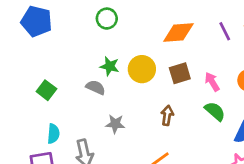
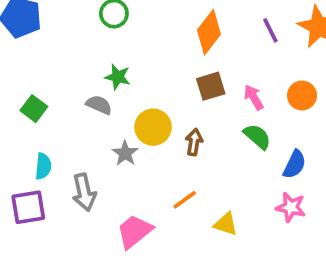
orange diamond: (178, 33) -> (209, 32), turned -48
yellow circle: (142, 69) -> (153, 127), moved
gray star: (115, 124) -> (125, 153), turned 30

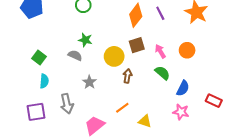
purple line: (270, 30) -> (160, 13), moved
yellow circle: (153, 127) -> (114, 56), moved
cyan semicircle: (43, 166) -> (44, 81), moved

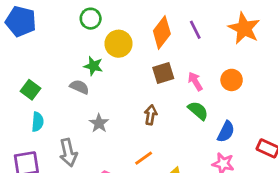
yellow circle: (114, 56) -> (118, 44), moved

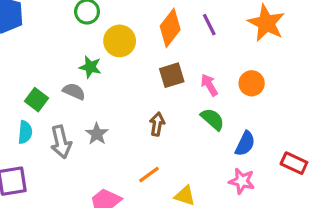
green square: (31, 90) -> (36, 100), moved
gray arrow: (68, 153) -> (61, 142), moved

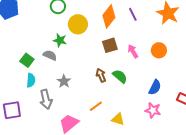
green semicircle: (212, 119) -> (120, 76), moved
brown arrow: (157, 124) -> (101, 75), turned -32
cyan semicircle: (25, 132) -> (31, 80), moved
gray arrow: (61, 142) -> (46, 99), moved

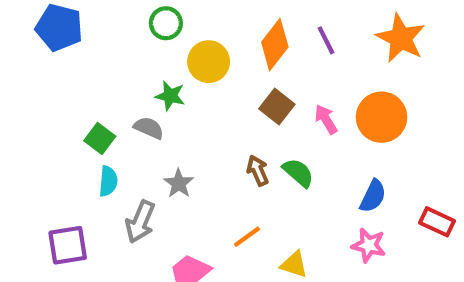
brown square: (110, 45) -> (277, 106), turned -35
orange circle: (159, 50) -> (382, 117), size x1.5
gray arrow: (46, 99) -> (140, 222), turned 36

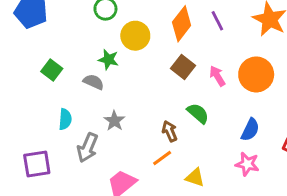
green square: (100, 139) -> (52, 70), moved
brown arrow: (258, 171) -> (170, 131), moved

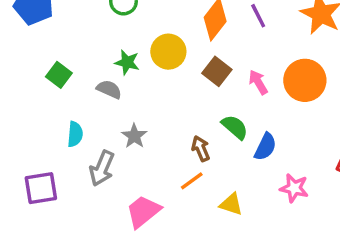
yellow circle: (135, 36) -> (168, 52), moved
blue semicircle: (250, 130) -> (265, 147), moved

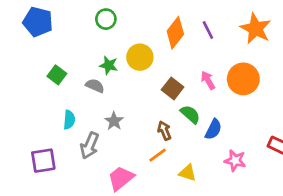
brown square: (217, 71) -> (173, 88), moved

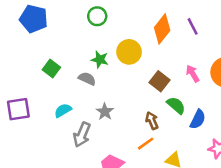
cyan semicircle: (69, 120) -> (63, 110), turned -126
purple square: (43, 161) -> (18, 109), moved

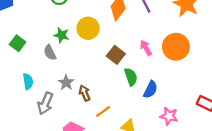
gray semicircle: (87, 79) -> (50, 53), turned -140
green semicircle: (176, 105) -> (131, 77), turned 30
cyan semicircle: (63, 110) -> (28, 81), turned 112
brown arrow: (152, 121) -> (85, 93), moved

